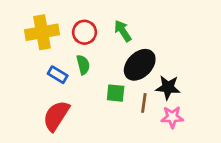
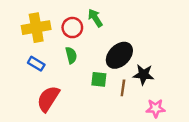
green arrow: (123, 31) -> (95, 18), moved
blue rectangle: (58, 75) -> (36, 64), moved
pink star: (172, 117) -> (156, 108), moved

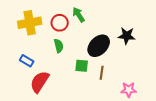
blue rectangle: (36, 64) -> (27, 61), moved
black star: (143, 75) -> (127, 36), moved

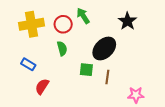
black star: (127, 36) -> (127, 21), moved, turned 30
red semicircle: (40, 82) -> (42, 86), size x0.7

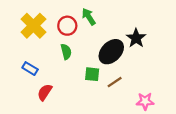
black star: (127, 21) -> (136, 38), moved
yellow cross: (31, 24) -> (33, 26), turned -35
brown line: (107, 77) -> (115, 82), turned 48

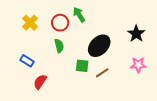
yellow cross: (33, 26) -> (30, 23), size x0.7
black star: (136, 38) -> (136, 34), moved
pink star: (145, 101) -> (138, 65), moved

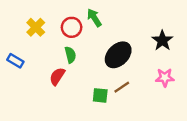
blue rectangle: (27, 61) -> (15, 61), moved
green square: (82, 66) -> (100, 95), moved
red semicircle: (40, 82) -> (57, 76), moved

